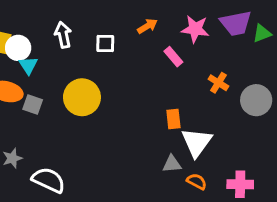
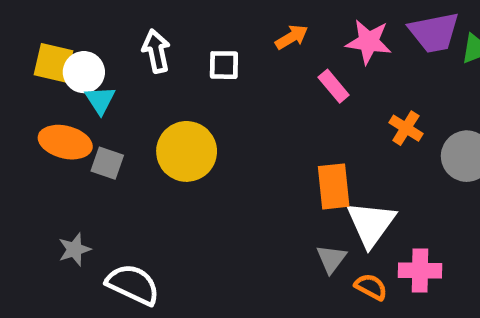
orange rectangle: (173, 119) -> (334, 186), size x1.4
gray triangle: (172, 164) -> (331, 259), turned -48
pink cross: (240, 184) -> (420, 270), moved

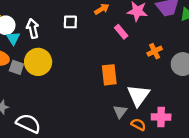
white arrow: (156, 51) -> (33, 28), moved
orange cross: (406, 128) -> (155, 51), turned 32
yellow circle: (187, 151) -> (38, 62), moved
orange rectangle: (334, 186) -> (109, 75), moved

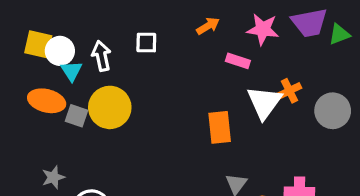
white square: (70, 22) -> (146, 43), moved
pink rectangle: (121, 32) -> (238, 61), turned -32
white triangle: (138, 95) -> (264, 102), moved

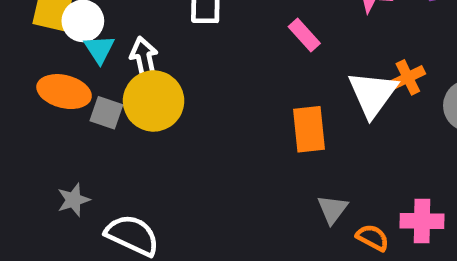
white arrow: (101, 56) -> (144, 59), moved
pink rectangle: (238, 61) -> (304, 35), moved, turned 30

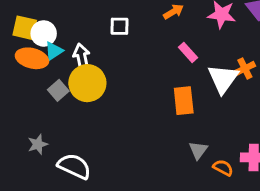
pink rectangle: (304, 35) -> (188, 52), moved
cyan triangle: (99, 49) -> (54, 51), turned 30
orange ellipse: (64, 92) -> (32, 58), moved
gray square: (106, 113) -> (58, 90), turned 30

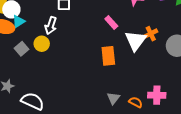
white arrow: (82, 57) -> (51, 26), moved, turned -150
yellow circle: (87, 83) -> (42, 44), size x0.6
gray triangle: (198, 150) -> (113, 98), moved

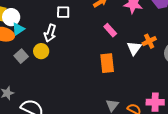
white triangle: (136, 41) -> (134, 48), size x0.7

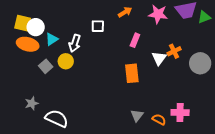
white square: (63, 12) -> (98, 26), moved
cyan triangle: (18, 29) -> (52, 39), moved
pink rectangle: (110, 30) -> (135, 40), turned 64

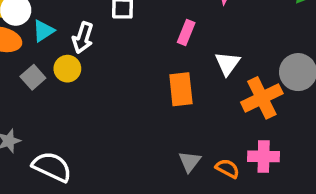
orange cross: (174, 51) -> (262, 98), moved, size x1.6

